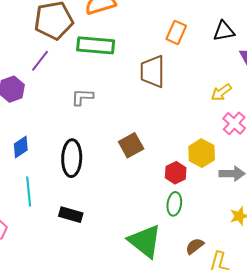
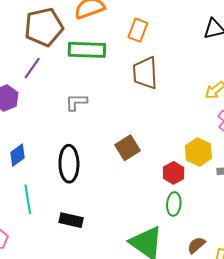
orange rectangle: (176, 32) -> (138, 30), moved

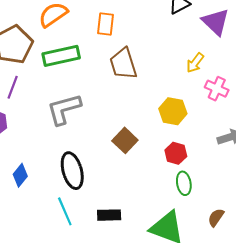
gray L-shape: (76, 102) -> (64, 109), size x1.6
yellow hexagon: (198, 152) -> (173, 111), moved
cyan line: (28, 199) -> (65, 211), moved
black rectangle: (71, 220) -> (109, 215), moved

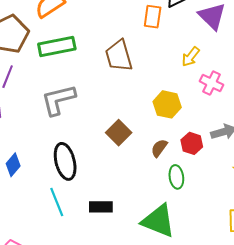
orange rectangle: (105, 24) -> (153, 17), moved
red hexagon: (176, 153) -> (192, 143), moved
brown semicircle: (216, 218) -> (159, 148), moved

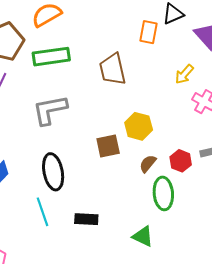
yellow hexagon: (167, 104) -> (139, 126), moved
brown square: (119, 133) -> (108, 146), turned 30
green ellipse: (176, 177) -> (163, 193), size x1.4
green triangle: (158, 221) -> (143, 236), size x0.6

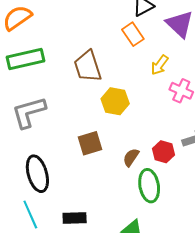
orange rectangle: (149, 32) -> (133, 34), moved, turned -40
yellow hexagon: (139, 126) -> (115, 101), moved

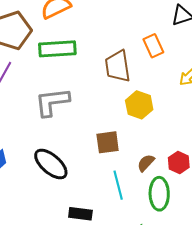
orange rectangle: (133, 34) -> (153, 46), moved
black ellipse: (37, 174) -> (51, 164), turned -42
cyan line: (30, 215) -> (118, 185), moved

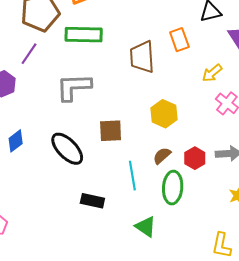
yellow hexagon: (139, 105) -> (164, 114), moved
brown square: (108, 142) -> (111, 131), moved

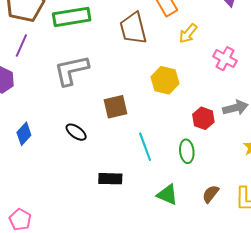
yellow arrow: (212, 73) -> (188, 33), moved
black ellipse: (67, 149) -> (76, 132), size x0.6
brown semicircle: (162, 156) -> (211, 194), moved
green ellipse: (173, 188) -> (187, 151), size x0.7

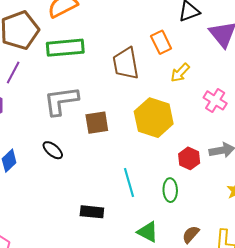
yellow hexagon: (165, 80) -> (154, 118), size x1.4
brown square: (116, 107) -> (97, 123), moved
black ellipse: (76, 132) -> (53, 150), moved

